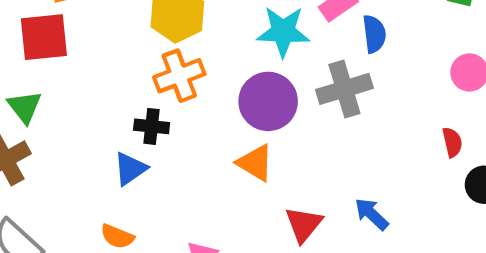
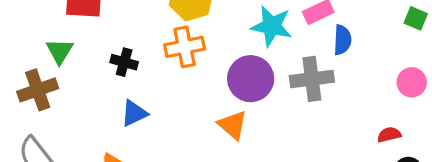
black cross: (152, 126) -> (124, 62), moved
red semicircle: (452, 142) -> (389, 135), turned -100

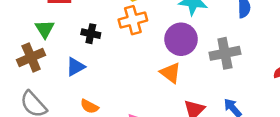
gray cross: (312, 79) -> (225, 53), moved
blue triangle: (134, 113) -> (76, 67), moved

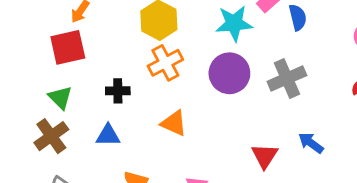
blue triangle: (76, 67) -> (108, 135), turned 42
orange triangle: (170, 73) -> (174, 123), moved

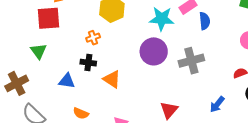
orange cross: (165, 63) -> (93, 38), moved, size x0.6
black cross: (118, 91) -> (88, 63), moved
brown cross: (51, 136) -> (17, 83), moved
blue arrow: (311, 143) -> (217, 104), moved, turned -96

